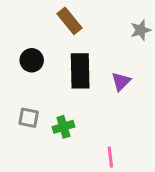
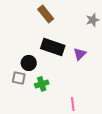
black circle: (32, 60) -> (29, 63), moved
black rectangle: (80, 71) -> (53, 47), turned -70

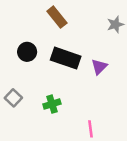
black circle: (29, 63) -> (27, 52), moved
gray square: (19, 78) -> (13, 98), moved, turned 32

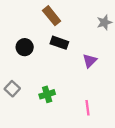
black rectangle: (66, 58) -> (59, 43), moved, size x0.7
pink line: (90, 129) -> (87, 108), moved

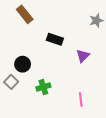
brown rectangle: (52, 16) -> (25, 14), moved
black circle: (25, 47) -> (23, 64), moved

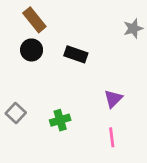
purple triangle: (83, 56) -> (113, 99), moved
black circle: (23, 64) -> (32, 50), moved

